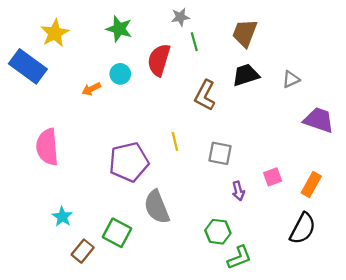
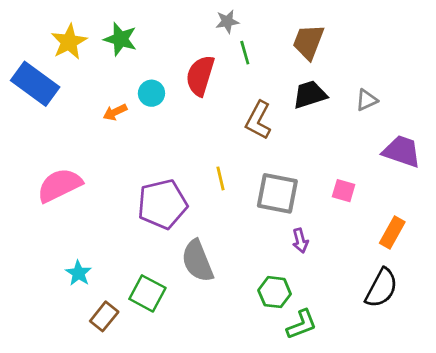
green star: (119, 29) -> (120, 39), moved
pink semicircle: (47, 147) -> (60, 185), turned 69
gray square: (220, 153) -> (277, 193), size x1.4
pink square: (273, 177) -> (344, 191), moved, turned 36

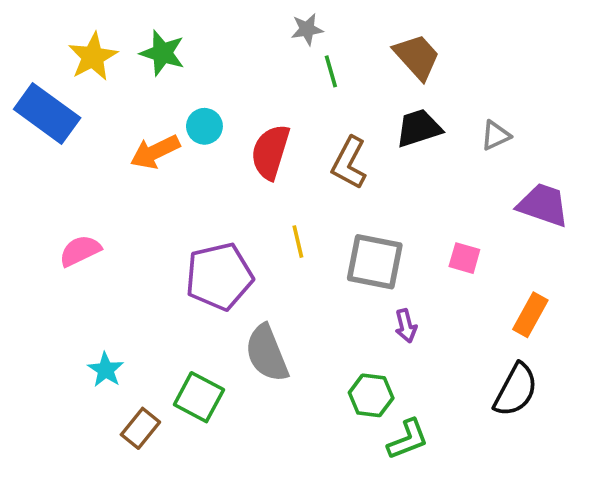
brown trapezoid: (308, 42) -> (417, 57), turned 117
red semicircle: (200, 76) -> (270, 152), moved
orange arrow: (115, 112) -> (155, 152), size x1.5
pink semicircle: (60, 185) -> (80, 251), size x0.7

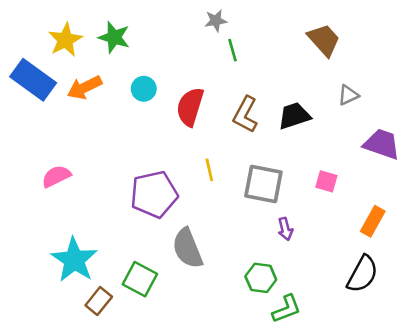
brown trapezoid: (417, 57) -> (324, 40), moved
black trapezoid: (419, 128) -> (294, 116), moved
orange arrow: (155, 152) -> (85, 87), moved
cyan star: (106, 370) -> (74, 260), size x1.8

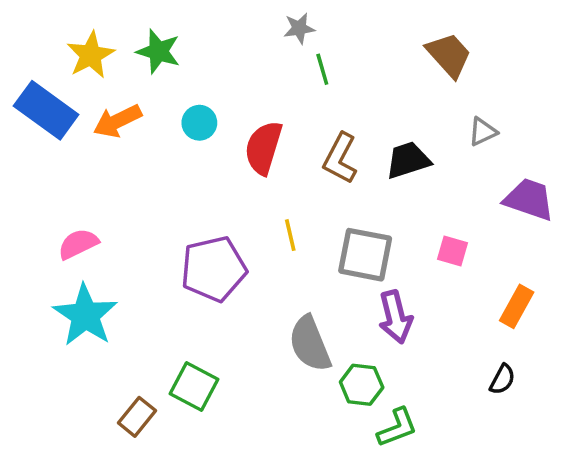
purple arrow: (285, 229) -> (395, 317), size x1.6
gray semicircle: (187, 248) -> (310, 344), moved
cyan star: (74, 260) -> (85, 315), moved
black semicircle: (362, 274) -> (502, 379), size x0.6

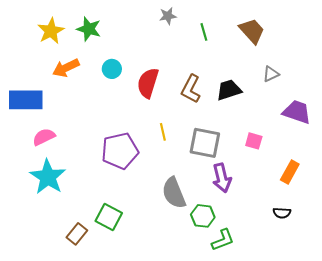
green line: (322, 69) -> (204, 32), moved
blue rectangle: (46, 110) -> (26, 100), moved, turned -36
black semicircle: (502, 379) -> (282, 213), turned 66

